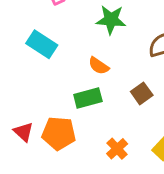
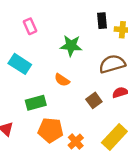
green rectangle: (88, 98) -> (36, 103), moved
orange pentagon: (59, 133) -> (51, 130), moved

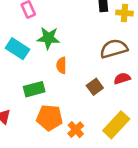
green star: (71, 46) -> (48, 38), moved
orange semicircle: (62, 80) -> (61, 65), turned 56

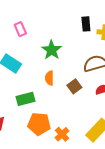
green star: (48, 38) -> (52, 50), moved, turned 30
brown square: (95, 87) -> (74, 86), moved

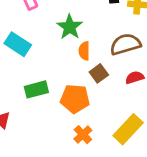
orange semicircle: (49, 78) -> (84, 51), moved
orange pentagon: (39, 124) -> (75, 99), moved

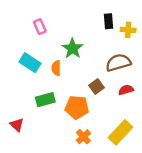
orange semicircle: (84, 51) -> (56, 68), moved

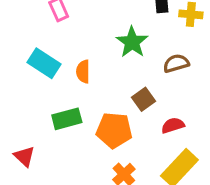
green star: (73, 48) -> (132, 42), moved
brown semicircle: (118, 63) -> (176, 63), size x0.7
red semicircle: (126, 90) -> (173, 125), moved

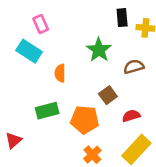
cyan rectangle: (44, 63) -> (29, 51), moved
red triangle: (24, 156) -> (14, 140), turned 36

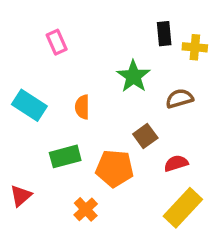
cyan rectangle: (29, 51) -> (29, 105), moved
orange cross: (92, 155) -> (86, 209), moved

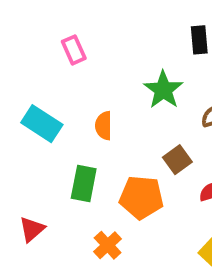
green rectangle: (65, 156) -> (84, 183), turned -64

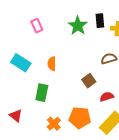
green star: (163, 90) -> (78, 26), moved
orange pentagon: (141, 197) -> (80, 118), moved
red triangle: (32, 229) -> (16, 116), turned -40

